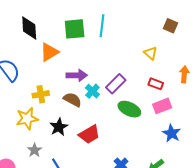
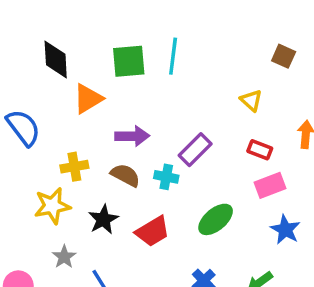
cyan cross: (92, 91) -> (166, 177), moved, turned -32
green ellipse: (129, 109) -> (216, 219), moved, turned -65

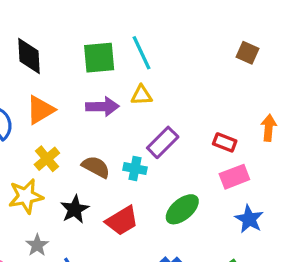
cyan line: (173, 56) -> (142, 53), turned -32
orange triangle: (88, 99) -> (40, 110), moved
yellow triangle: (251, 100) -> (142, 95), moved, turned -45
purple arrow: (132, 136) -> (102, 107), moved
yellow cross: (74, 167) -> (47, 159), turned -30

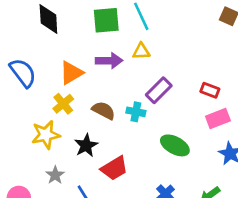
orange triangle: (40, 110) -> (71, 73), moved
green ellipse: (182, 209) -> (175, 145), turned 68
red trapezoid: (122, 221) -> (114, 168), moved

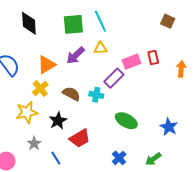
purple arrow: (109, 61) -> (76, 55), turned 138
red rectangle: (210, 90) -> (153, 57), moved, turned 56
pink rectangle: (218, 119) -> (131, 62), moved

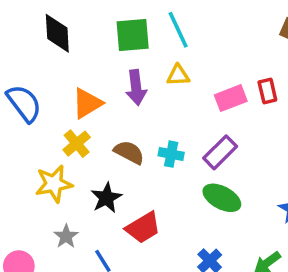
purple arrow: (76, 55) -> (136, 88), turned -54
purple rectangle: (114, 78) -> (220, 152), moved

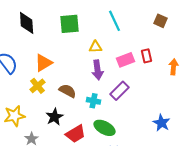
cyan line: (178, 30) -> (114, 21), moved
purple arrow: (136, 88) -> (98, 70), moved
cyan cross: (171, 154) -> (94, 101), moved
yellow star: (54, 184) -> (14, 116), moved
green ellipse: (222, 198) -> (104, 128), moved

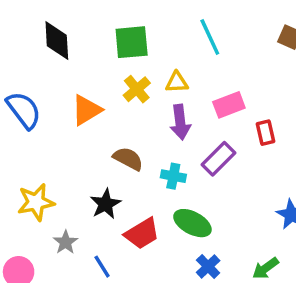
red rectangle: (146, 56) -> (265, 133), moved
yellow cross: (38, 86) -> (137, 89), moved

